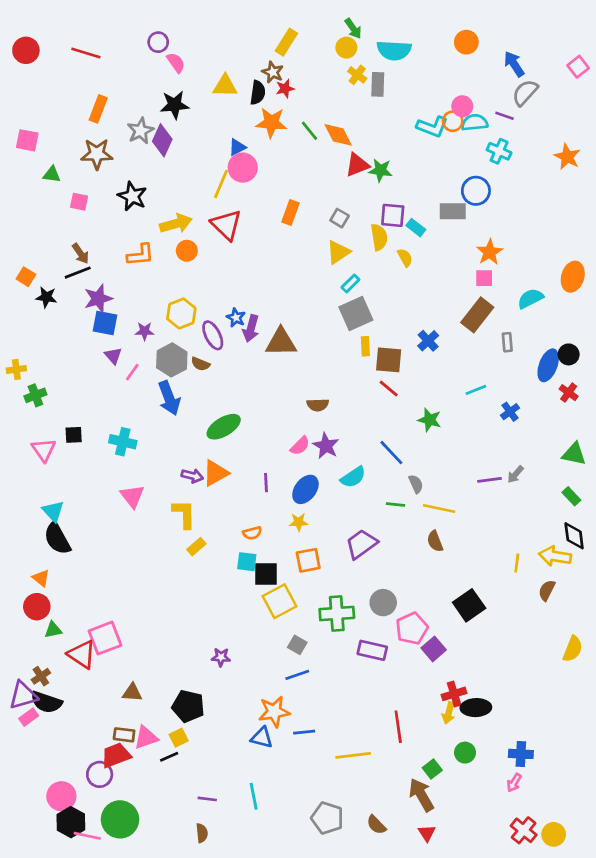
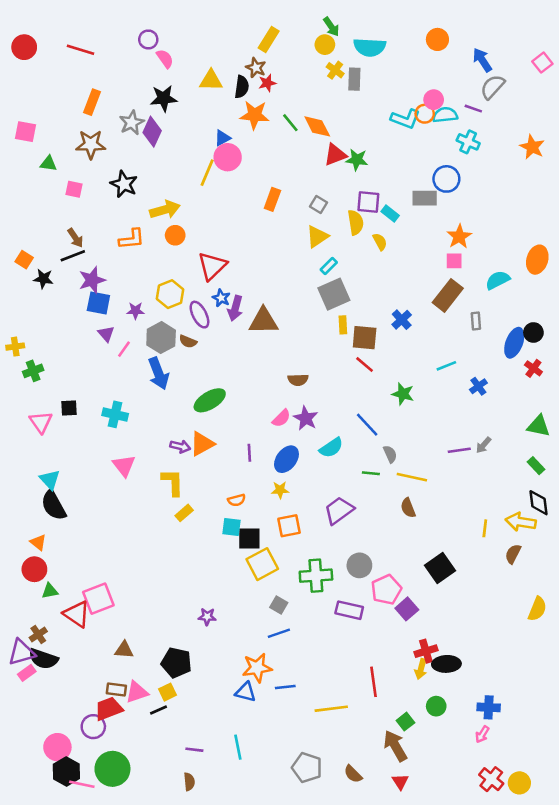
red triangle: (226, 225) -> (212, 266), moved, turned 32

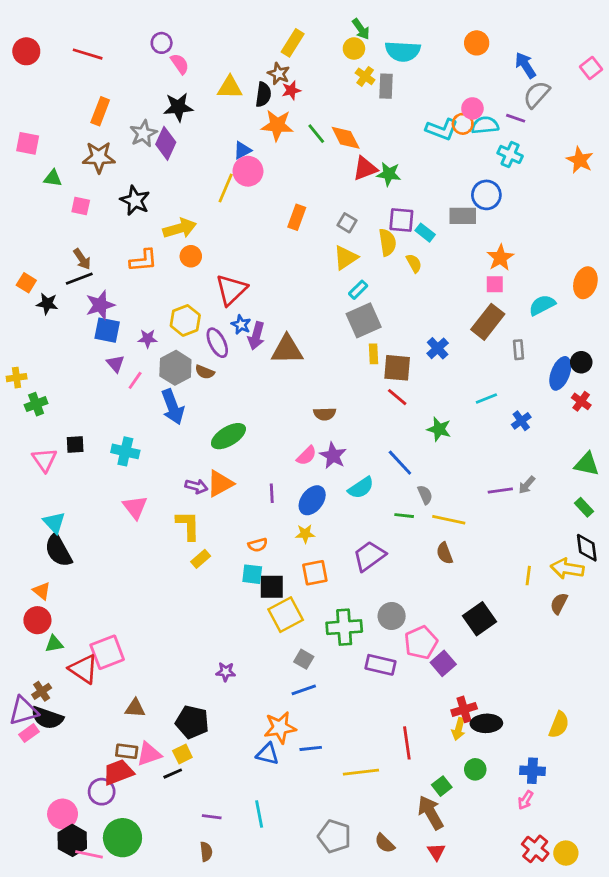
yellow semicircle: (537, 609) -> (559, 725), moved

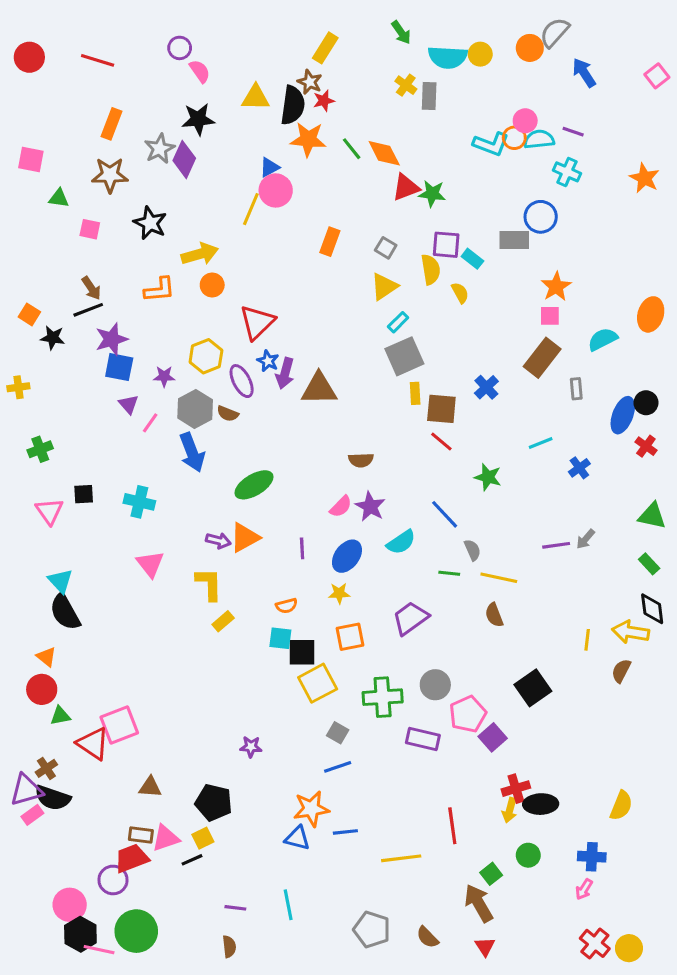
yellow circle: (354, 49) -> (480, 54), moved
black semicircle: (263, 95) -> (293, 105), size x1.4
gray semicircle: (537, 95) -> (555, 32), moved
yellow cross: (17, 378) -> (18, 387), moved

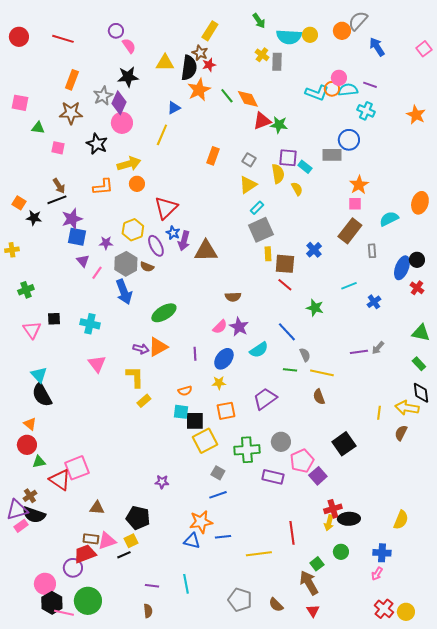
orange star: (308, 139) -> (199, 90), turned -30
pink circle: (276, 190) -> (122, 123), moved

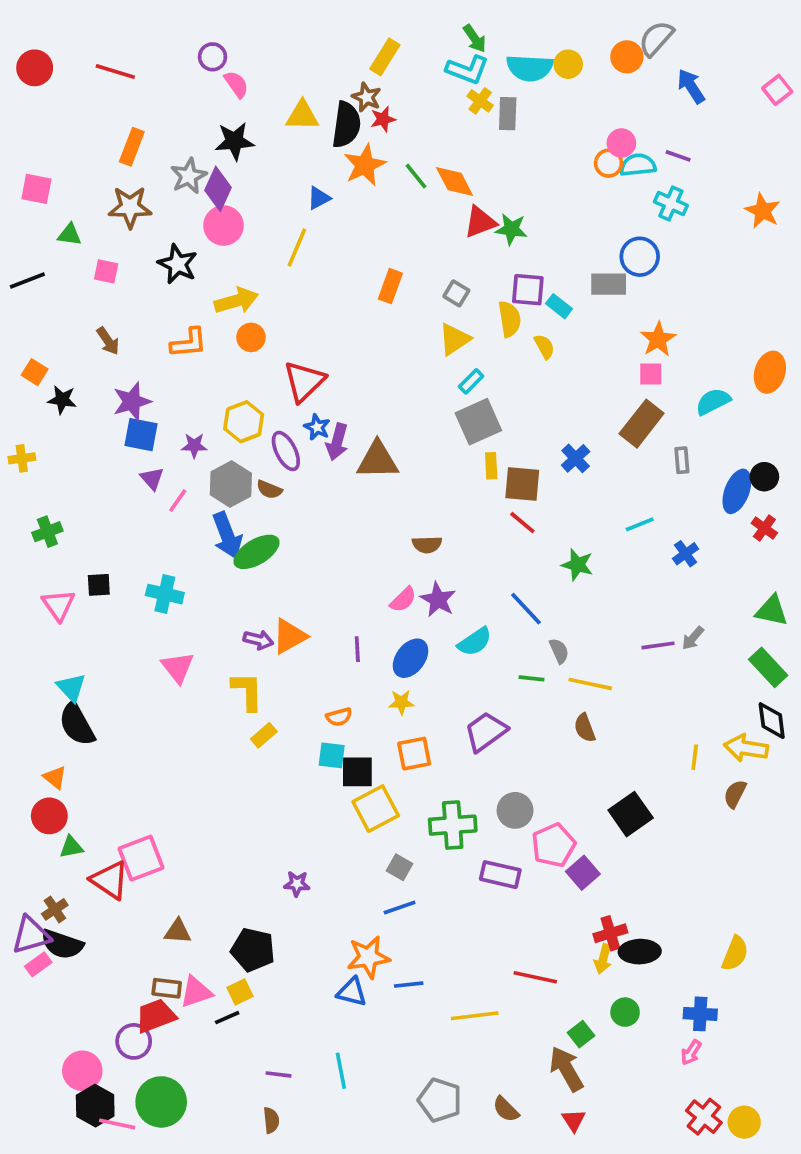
cyan L-shape: (317, 93) -> (467, 70), moved
black line: (57, 200) -> (27, 281), moved
green ellipse: (164, 313) -> (256, 552), moved
green rectangle: (419, 364) -> (768, 667), size x1.5
red line: (292, 533) -> (535, 977), turned -70

